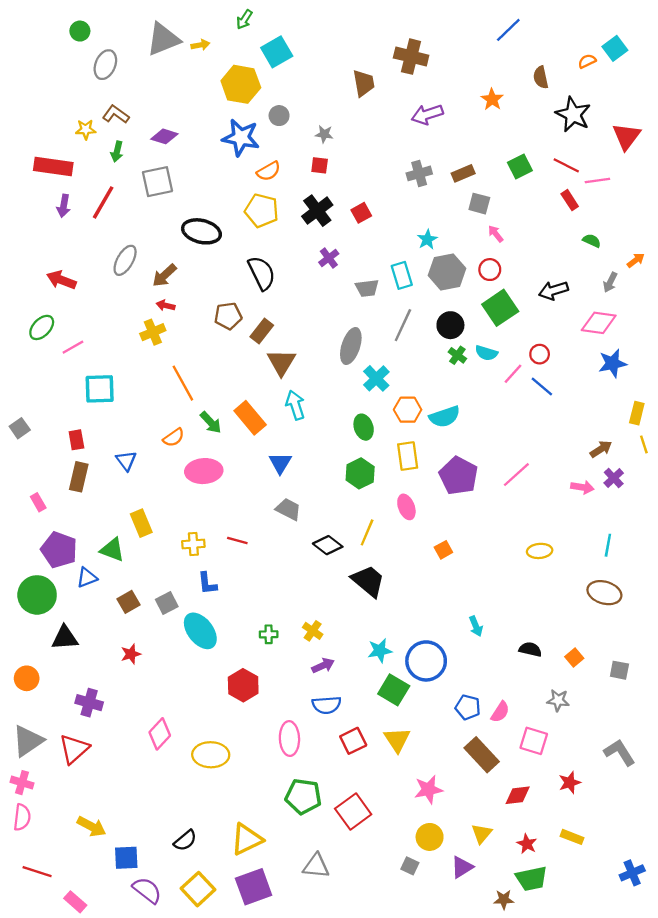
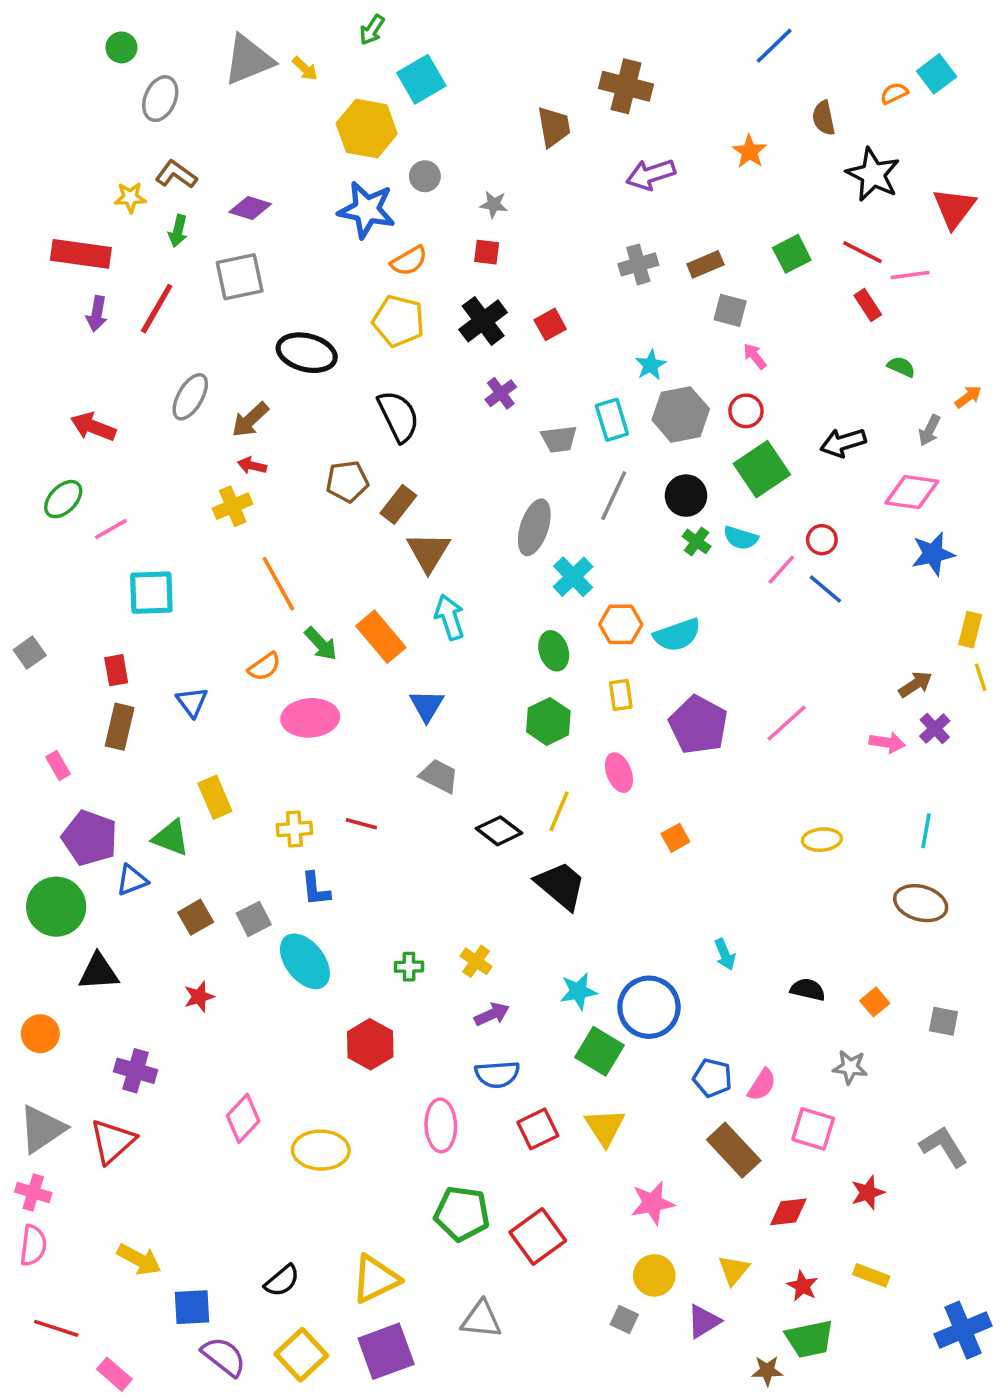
yellow arrow: (200, 45) -> (305, 69), turned 54
yellow rectangle: (408, 456) -> (621, 695), size x0.7
blue cross: (632, 873) -> (963, 1330), size x1.4

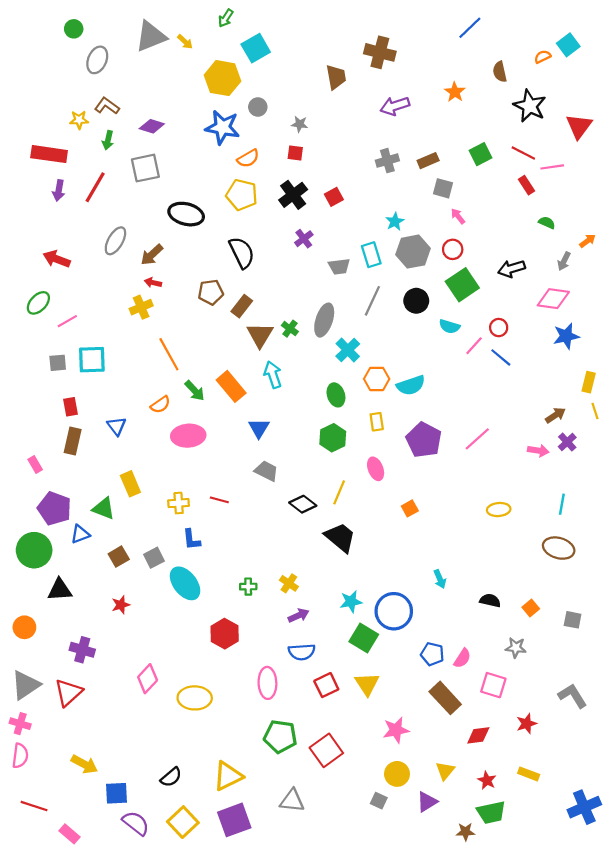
green cross: (697, 541) -> (290, 329), moved
gray square: (30, 653) -> (58, 363), moved, turned 30

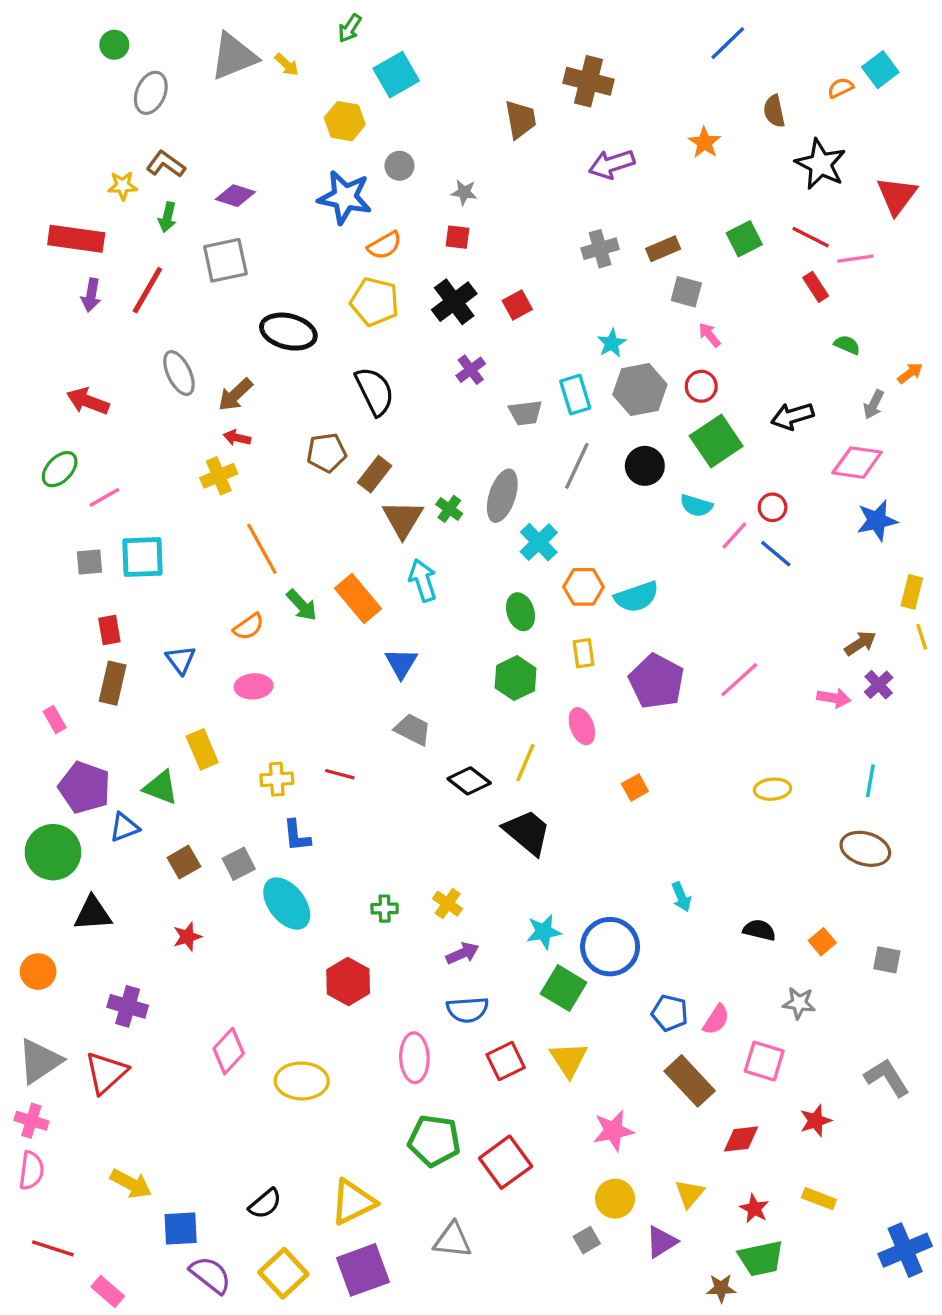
yellow hexagon: (222, 78) -> (345, 121), size x0.7
gray ellipse: (115, 241) -> (179, 373), turned -56
pink ellipse: (188, 436) -> (254, 686), moved, size x0.7
gray square: (379, 801) -> (587, 1240), turned 35

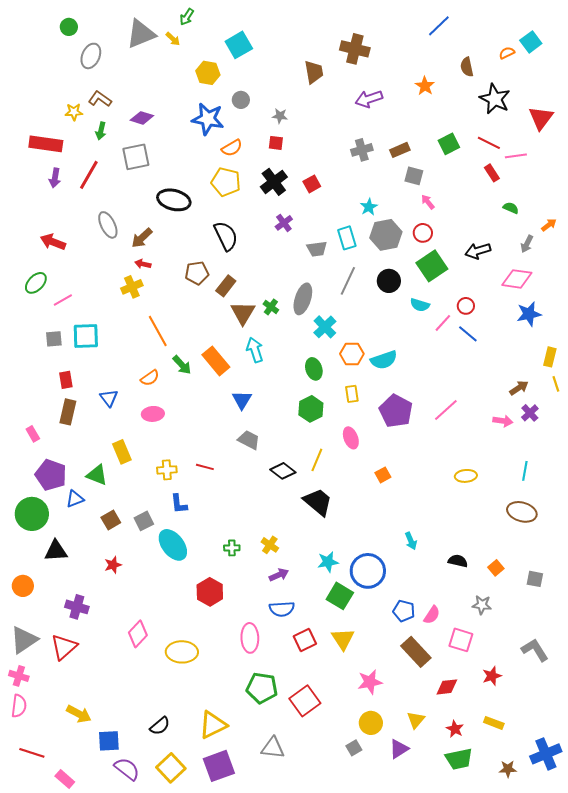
green arrow: (350, 28) -> (187, 17), moved
brown star: (721, 1288) -> (508, 769), moved

